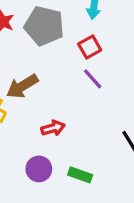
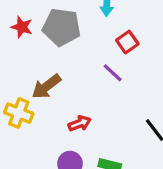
red square: (90, 47) -> (127, 42), moved

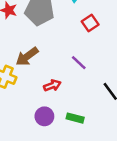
purple line: (113, 73) -> (79, 63), moved

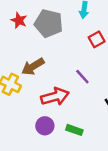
red arrow: (52, 85) -> (55, 97), size x1.6

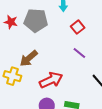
purple line: (82, 77) -> (79, 53), moved

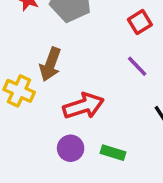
brown arrow: (29, 58) -> (50, 64), turned -36

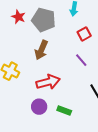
brown arrow: (50, 64) -> (41, 50), moved

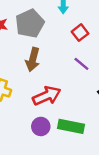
gray pentagon: (44, 20) -> (30, 24), turned -30
green rectangle: (64, 111) -> (71, 126), size x1.5

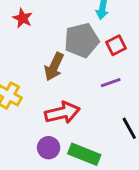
gray pentagon: (30, 24) -> (82, 40), moved
purple line: (81, 64) -> (111, 83), turned -70

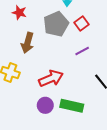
red star: (23, 18) -> (19, 13), moved
brown arrow: (54, 67) -> (28, 43), moved

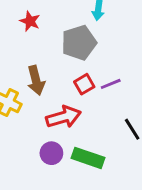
red square: (81, 23) -> (84, 84), moved
brown arrow: (28, 43) -> (36, 80), moved, turned -36

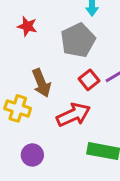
purple circle: (51, 153) -> (32, 155), moved

